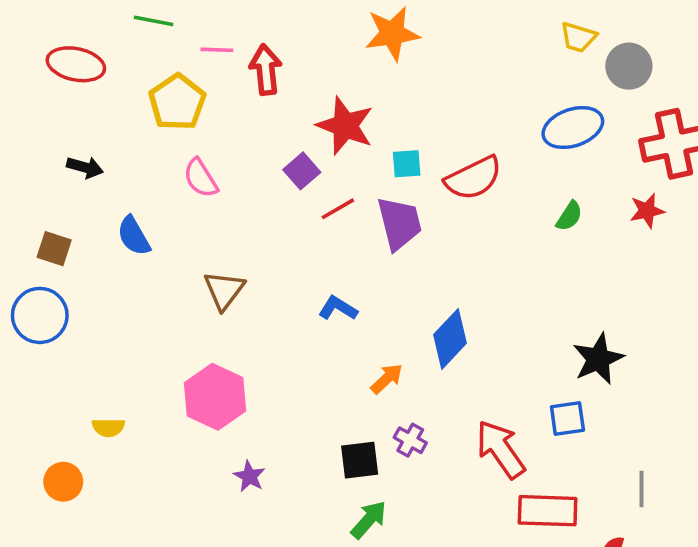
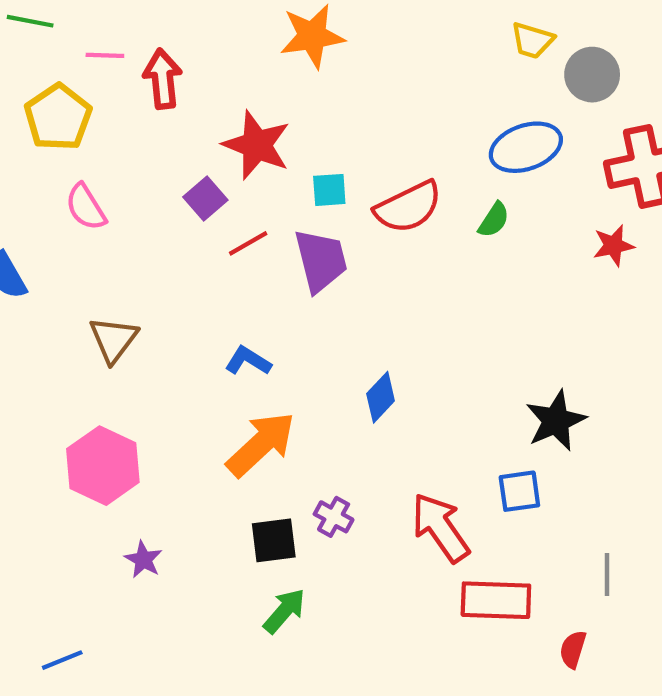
green semicircle: (569, 216) -> (494, 220), moved
blue diamond: (450, 339) -> (381, 397), size x0.7
orange arrow: (387, 379) -> (261, 444), moved, size x1.8

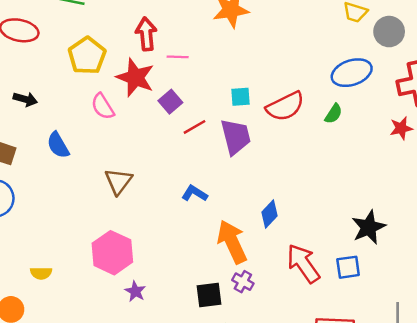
pink line: (105, 55) -> (178, 57), moved
red star: (257, 145) -> (135, 77), moved
orange arrow: (261, 444) -> (232, 242), moved, turned -72
red arrow: (440, 528) -> (303, 264), moved
purple star: (143, 560) -> (135, 291), moved

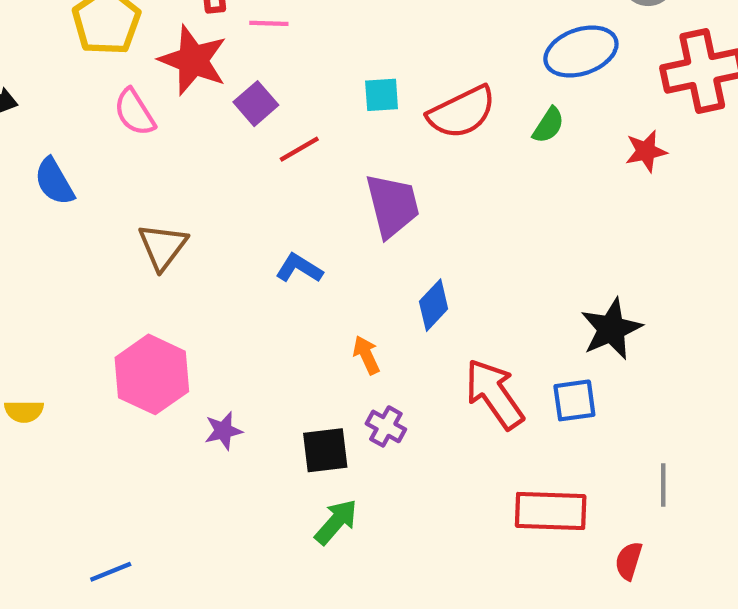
red star: (401, 128) -> (646, 151), moved
purple trapezoid: (236, 137) -> (392, 205), moved
orange arrow: (232, 242) -> (366, 355), size x0.5
purple star: (135, 291) -> (223, 431), moved, turned 30

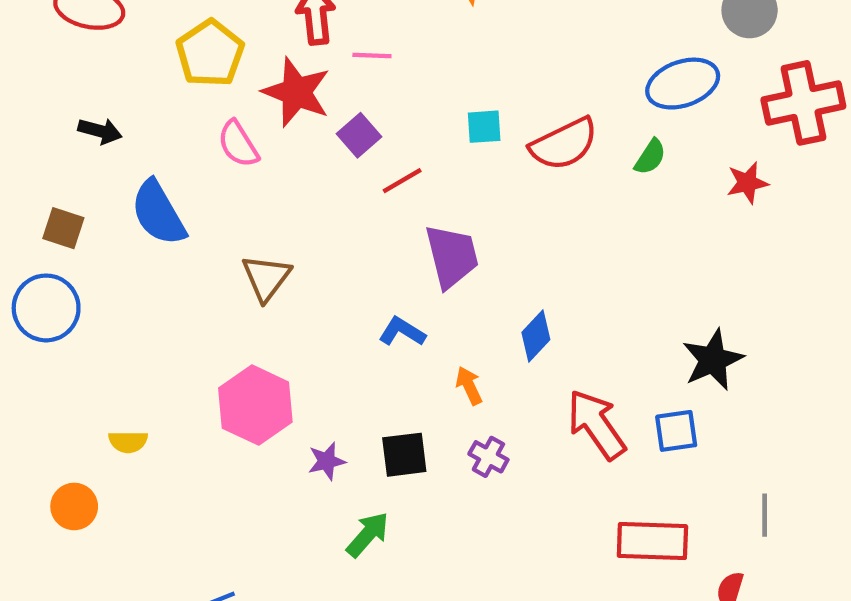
blue semicircle: (54, 182) -> (158, 213), size x1.4
purple trapezoid: (392, 205) -> (452, 256), moved
blue L-shape: (299, 268) -> (402, 332), moved
black square: (325, 450) -> (404, 455), moved
green arrow: (336, 522) -> (368, 535), moved

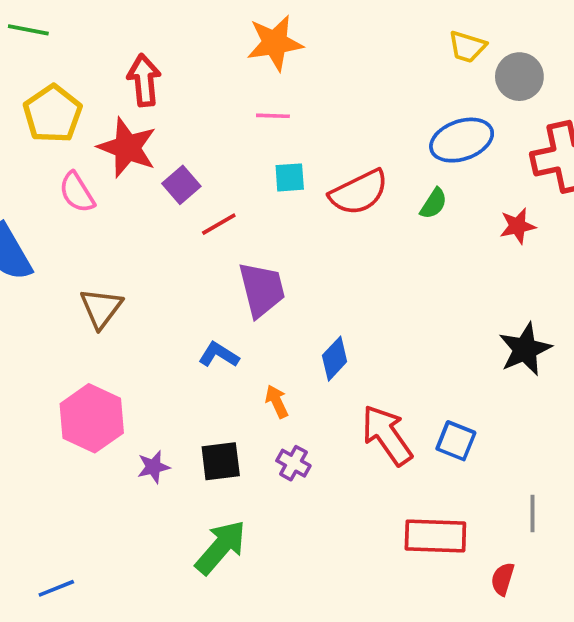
pink line: (372, 55) -> (273, 116), moved
black star: (713, 360) -> (525, 349), moved
blue square: (676, 431) -> (456, 441), turned 30
green arrow: (368, 535) -> (221, 547), moved, size x1.4

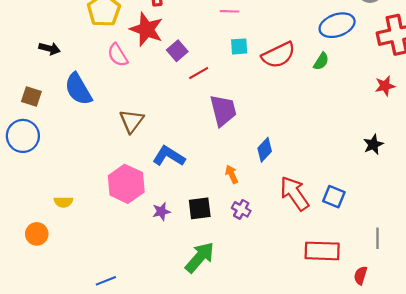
red star: (518, 226) -> (385, 86), moved
black star: (525, 349) -> (373, 144), size x0.7
blue L-shape: (219, 355) -> (169, 156), moved, size x1.4

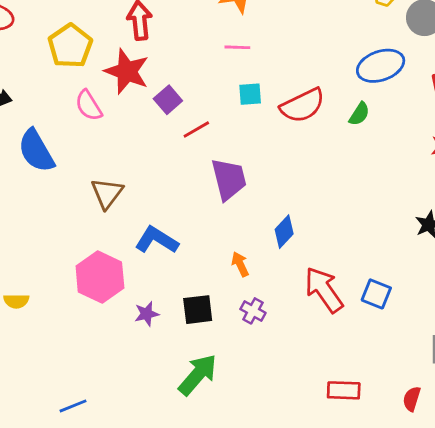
red rectangle: (322, 251) -> (344, 390), moved, size x0.7

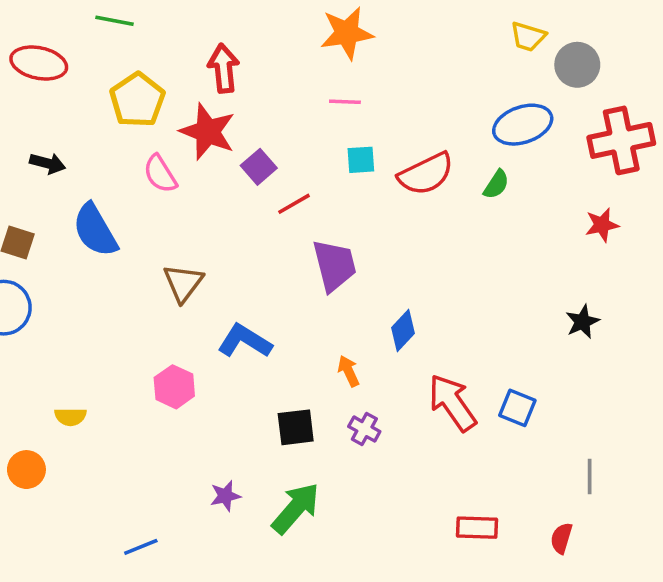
pink hexagon: (100, 277) -> (174, 387), size x0.7
purple star: (147, 314) -> (225, 496), moved

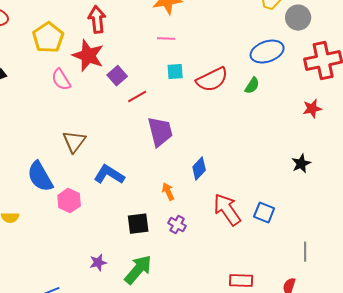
blue semicircle: (95, 230) -> (40, 177), moved

